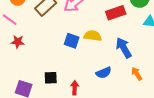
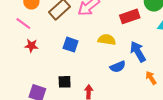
blue square: (72, 41) -> (71, 45), moved
blue semicircle: (104, 73) -> (118, 67), moved

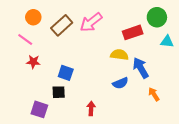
yellow semicircle: (107, 40) -> (119, 55), moved
blue square: (71, 45) -> (66, 73), moved
black square: (65, 82) -> (59, 92), moved

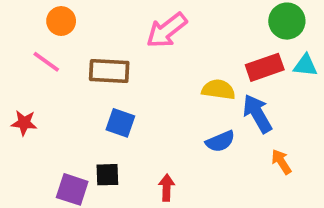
brown rectangle: (62, 25) -> (109, 71), moved, turned 45
red rectangle: (133, 32) -> (265, 67), moved
red star: (33, 62) -> (24, 123), moved
black square: (59, 92) -> (107, 175), moved

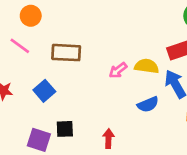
pink arrow: (167, 30) -> (118, 70), moved, size x0.6
blue square: (120, 123) -> (44, 91), moved, turned 30

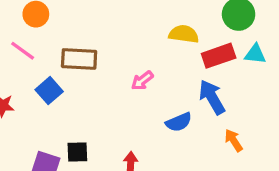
yellow semicircle: (147, 66) -> (184, 34), moved
blue square: (44, 91) -> (49, 91), moved

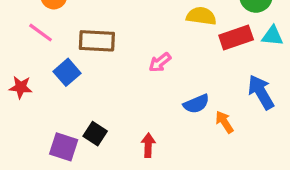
blue arrow: (212, 97) -> (261, 92), moved
orange arrow: (234, 140) -> (224, 122), moved
black square: (77, 152) -> (95, 134), turned 35

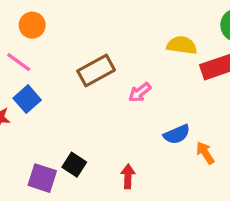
brown rectangle: (97, 41) -> (96, 70), moved, turned -32
blue square: (67, 72) -> (27, 99), moved

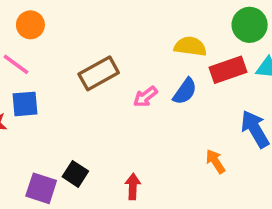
blue square: (27, 99) -> (25, 104), turned 36
blue semicircle: (177, 134) -> (185, 91), moved, turned -32

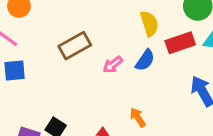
yellow semicircle: (190, 46) -> (149, 24), turned 65
orange arrow: (215, 161) -> (138, 117), moved

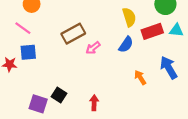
pink arrow: (113, 65) -> (93, 48), moved
orange arrow: (138, 117) -> (140, 78), moved

